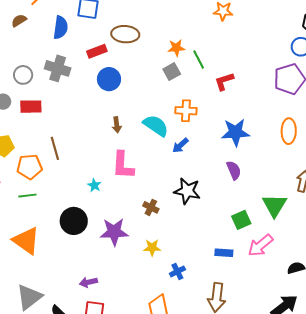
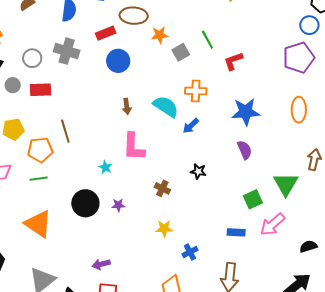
orange star: (176, 48) -> (160, 35), moved
black star: (187, 191) -> (198, 171), size x0.6
purple star: (114, 232) -> (118, 205), moved, size x0.5

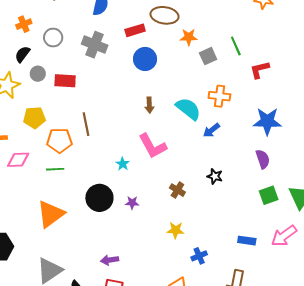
gray circle: (32, 58) -> (53, 38), moved
pink L-shape: (134, 147) -> (153, 146), turned -36
green square: (253, 199) -> (269, 195), moved
orange triangle: (38, 224) -> (51, 214), turned 44

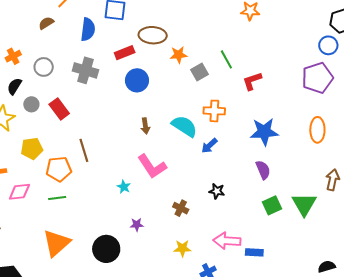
red rectangle: (65, 81) -> (59, 109), turned 55
black circle: (99, 198) -> (106, 249), moved
pink arrow: (284, 236) -> (227, 241), moved, turned 44

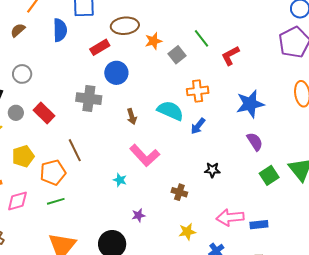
gray cross: (85, 70) -> (89, 99), moved

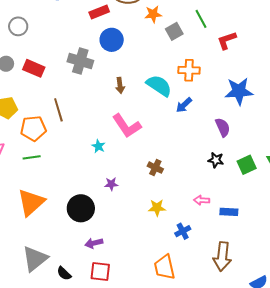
red rectangle: (44, 113) -> (34, 68), turned -30
purple semicircle: (255, 142) -> (223, 127), moved
black star: (212, 170) -> (216, 160), moved
pink arrow: (230, 217) -> (201, 200), size x0.6

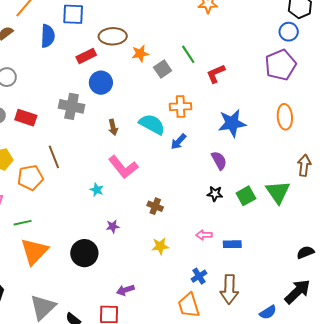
green line: (32, 157) -> (23, 223), moved
blue cross: (183, 231) -> (199, 276), moved
purple arrow: (94, 243) -> (125, 290), moved
orange trapezoid: (165, 267) -> (189, 305), moved

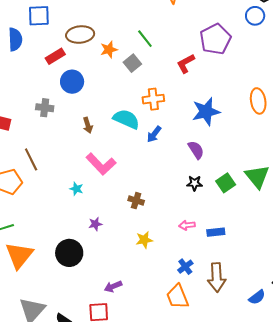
green line: (188, 54) -> (145, 39), moved
purple pentagon: (281, 65) -> (215, 39), moved
gray cross: (72, 106) -> (45, 108), size x0.7

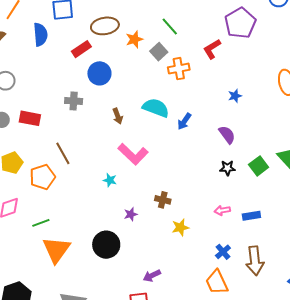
orange cross: (153, 99) -> (179, 69), moved
blue star: (206, 112) -> (235, 96), size x0.5
brown cross: (136, 201) -> (163, 200), moved

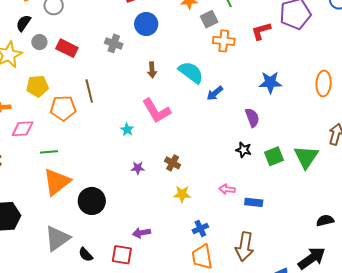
blue star: (235, 96) -> (270, 82), size x1.6
black circle: (106, 245) -> (92, 201), moved
blue cross: (223, 252) -> (200, 228), moved

